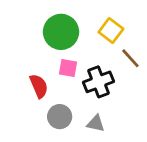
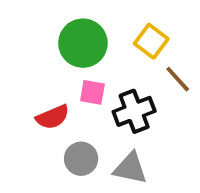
red semicircle: (39, 86) -> (53, 117), turned 90
gray triangle: (96, 124) -> (130, 168), size x1.4

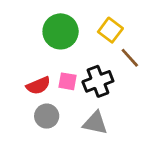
pink square: (92, 92) -> (67, 81), moved
gray circle: (81, 159) -> (47, 116), moved

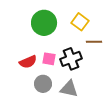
brown line: (130, 58) -> (94, 42), turned -49
gray circle: (47, 116) -> (43, 84), moved

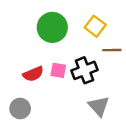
gray circle: (43, 84) -> (20, 108), moved
gray triangle: (69, 89) -> (99, 106), moved, turned 36

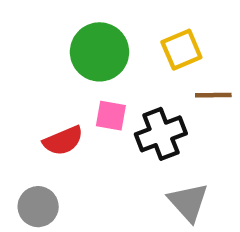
yellow square: (95, 26) -> (181, 50), turned 30
pink square: (58, 70) -> (111, 116), moved

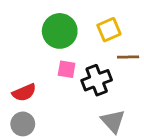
red semicircle: (63, 141) -> (24, 93), moved

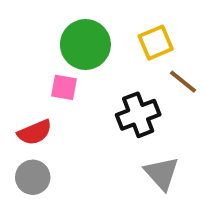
brown line: (128, 57) -> (183, 82), turned 40
pink square: (67, 69) -> (64, 87), moved

